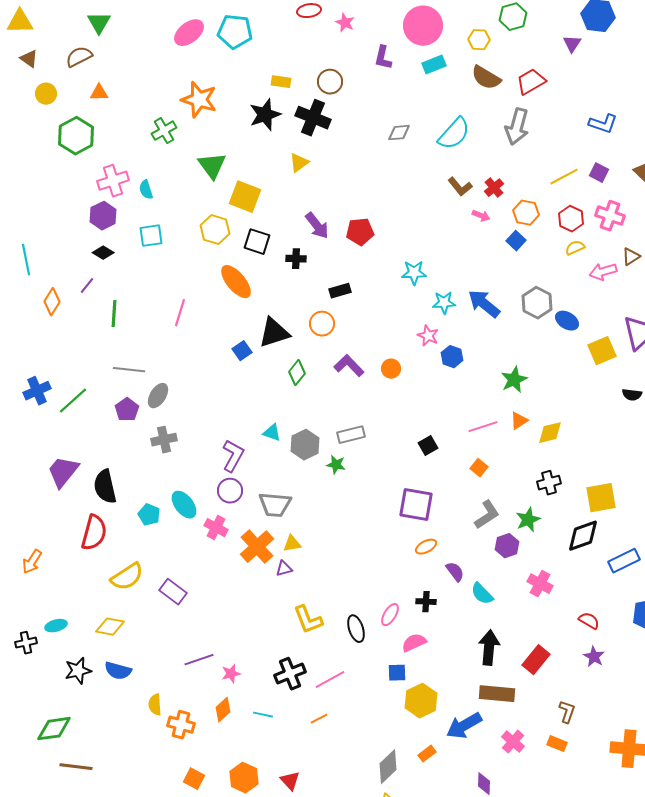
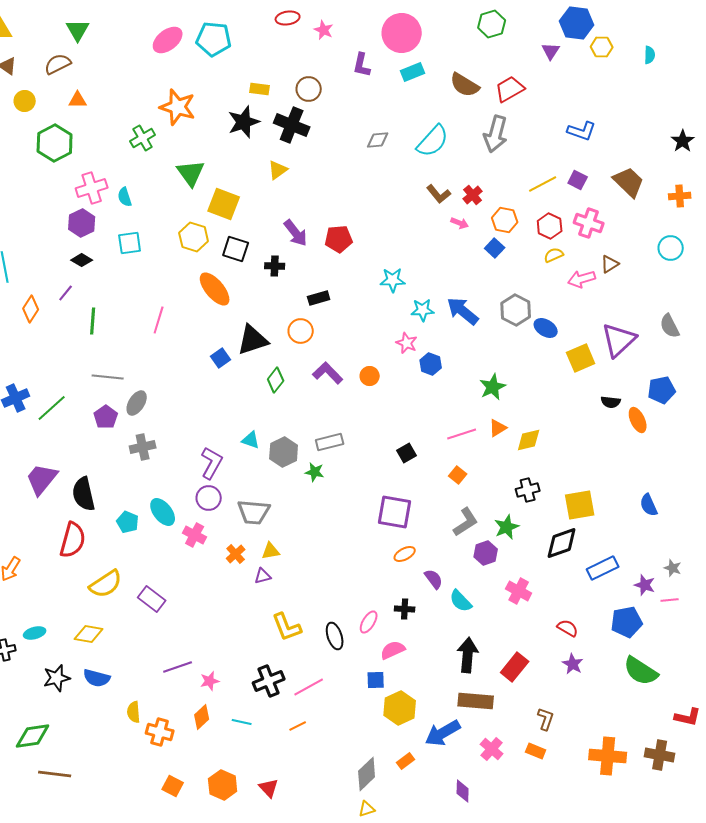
yellow hexagon: (479, 40) -> (602, 47), moved
orange cross: (257, 547) -> (236, 554), size x0.6

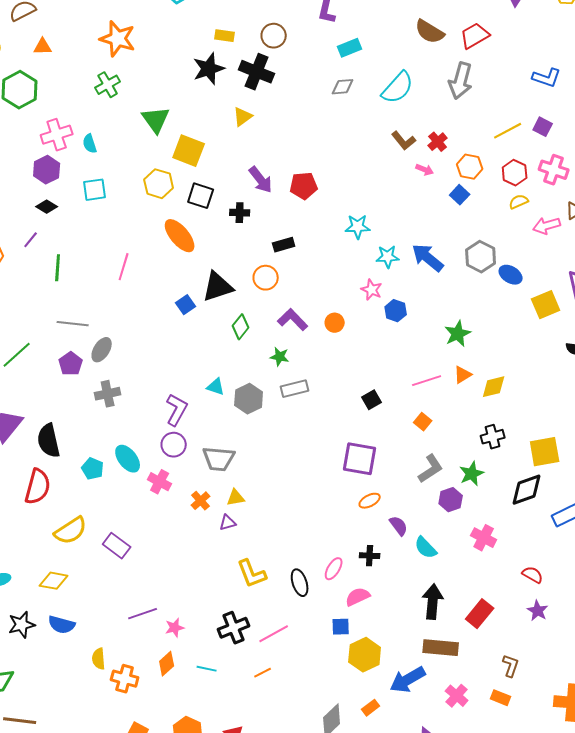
cyan rectangle: (413, 72) -> (350, 48), moved
orange star: (178, 107) -> (118, 39), moved
green star: (315, 472) -> (280, 357), moved

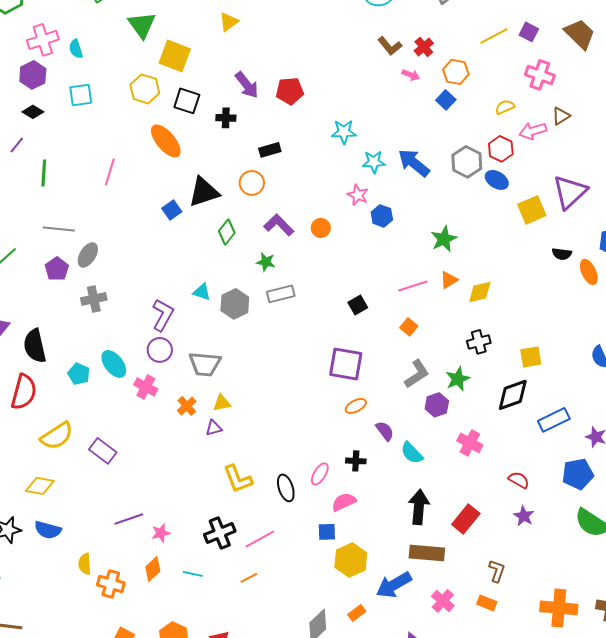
red hexagon: (515, 173) -> (501, 149), moved
yellow square: (545, 452) -> (531, 357), size x0.7

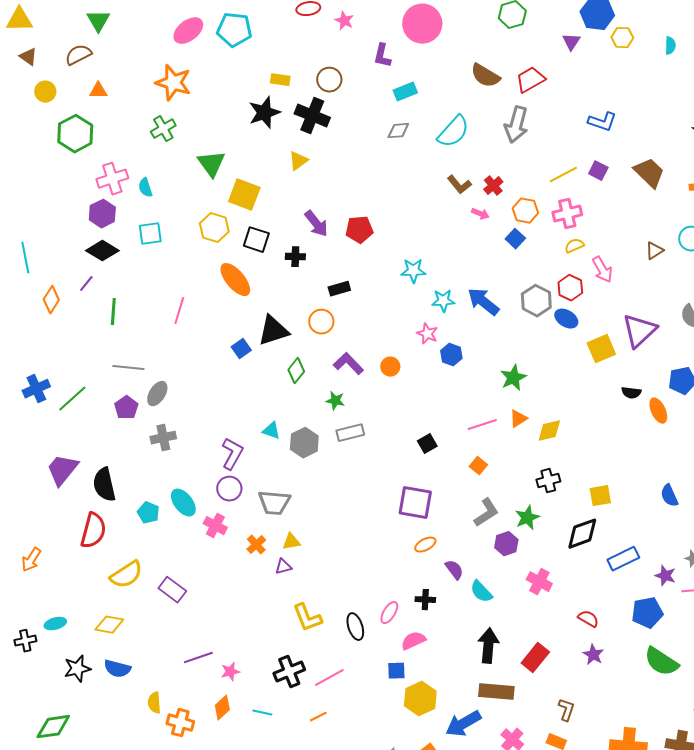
pink cross: (540, 75) -> (567, 214), moved, turned -32
black diamond: (33, 112) -> (102, 251), size x1.5
brown triangle: (561, 116) -> (654, 251), moved
pink arrow: (533, 131) -> (602, 270), turned -104

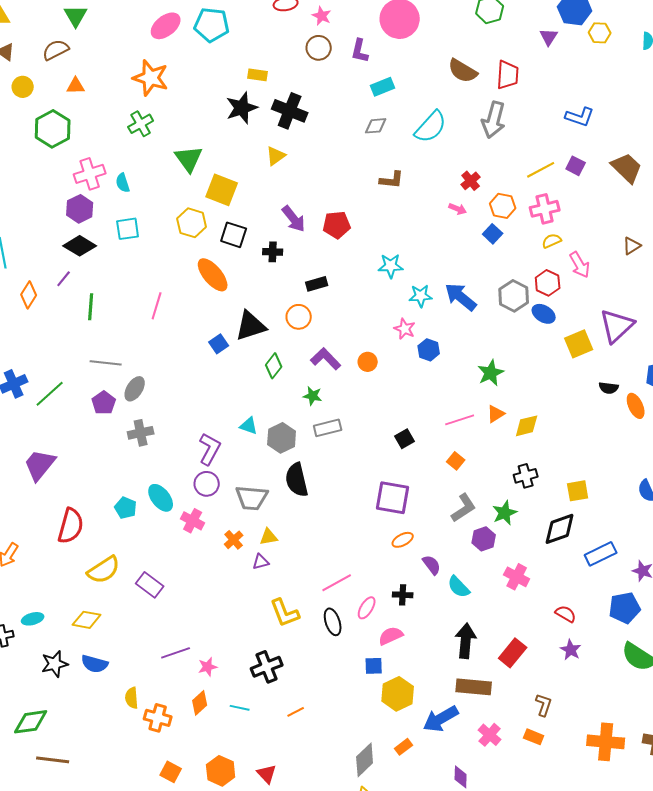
brown circle: (329, 80) -> (319, 48), moved
red trapezoid: (530, 80) -> (508, 75), turned 124
brown L-shape: (459, 185) -> (392, 180), moved, turned -45
black semicircle: (104, 485) -> (297, 480), moved
pink line: (329, 678) -> (337, 583), moved

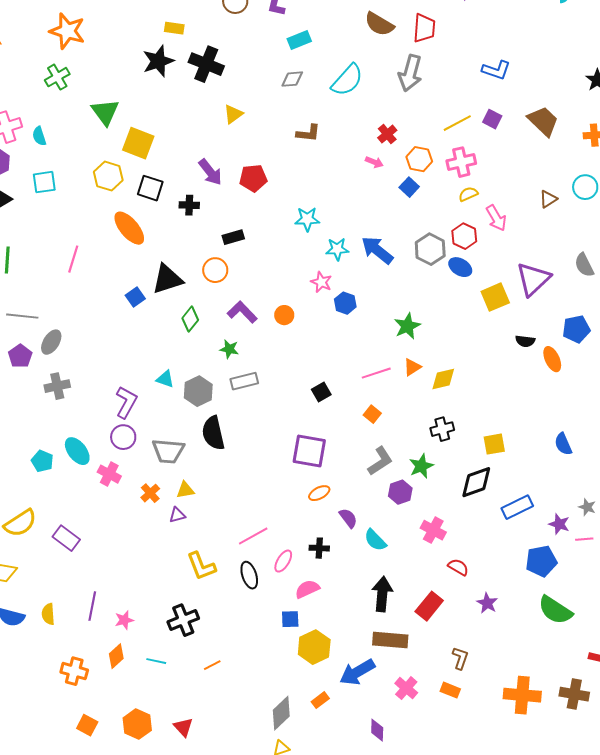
yellow triangle: (276, 156) -> (233, 114), moved
red semicircle: (566, 614) -> (458, 567), moved
purple line: (176, 653) -> (92, 606), turned -60
yellow semicircle: (132, 698) -> (48, 614), moved

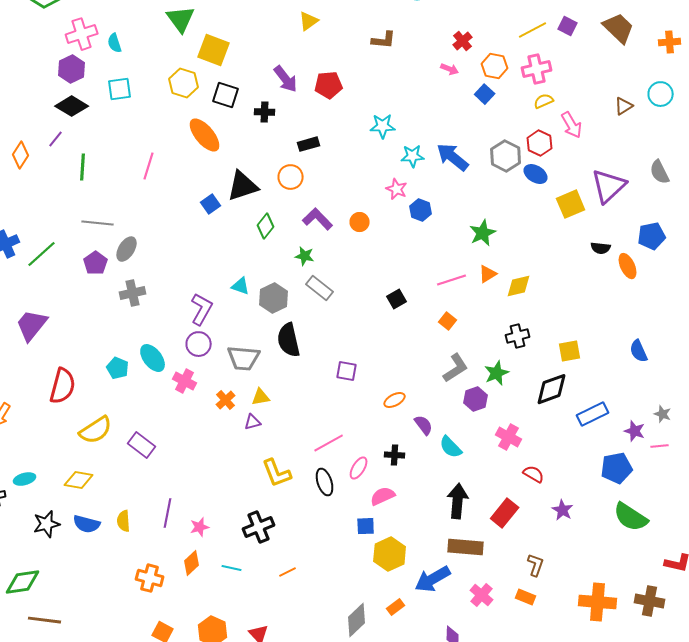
gray rectangle: (244, 381) -> (320, 288), turned 52
purple square: (309, 451) -> (347, 371), moved, size x0.6

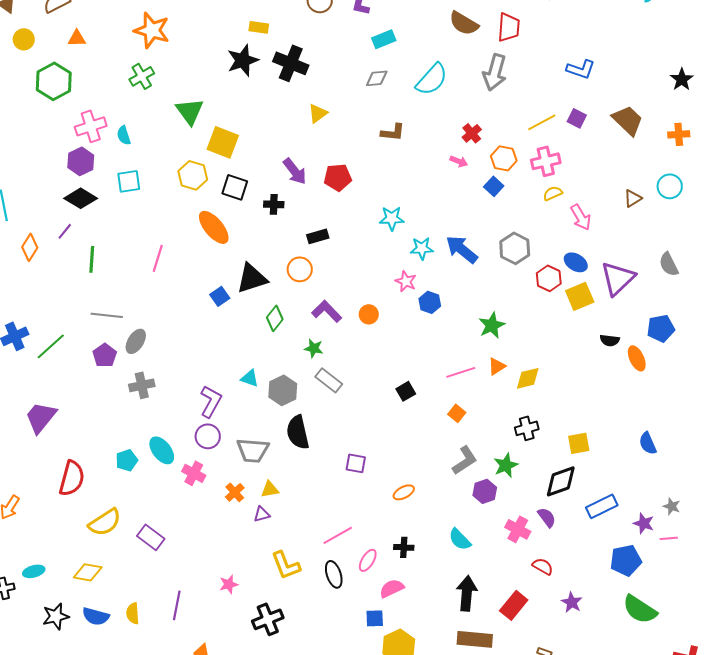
red hexagon: (540, 143) -> (549, 278), moved
blue ellipse: (536, 174) -> (576, 262), moved
cyan pentagon: (118, 368) -> (127, 460), turned 30
purple semicircle: (424, 425) -> (547, 517), moved
pink star: (200, 527) -> (229, 584), moved

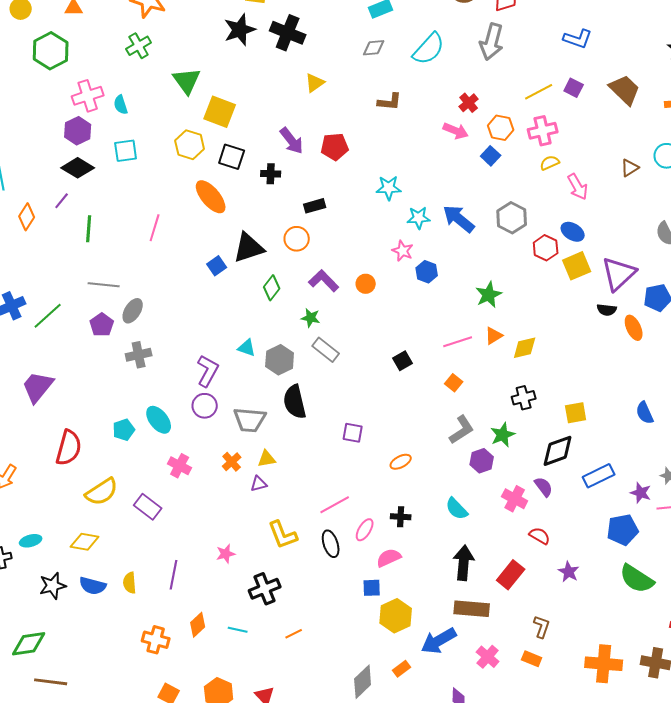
pink arrow: (459, 161) -> (456, 131), size x1.4
purple triangle: (618, 278) -> (619, 274), moved
pink cross: (194, 473) -> (180, 466), moved

